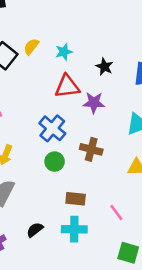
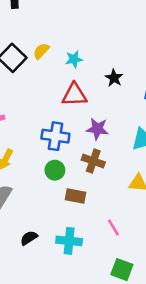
purple star: (94, 103) -> (97, 129), moved
blue cross: (52, 128) -> (55, 136), turned -36
brown rectangle: (76, 199) -> (75, 196), moved

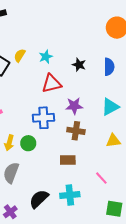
green circle: (55, 170) -> (28, 143), moved
black semicircle: (29, 238) -> (39, 199), size x1.5

